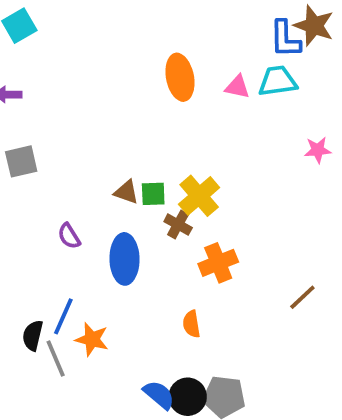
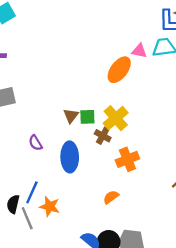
orange ellipse: (180, 77) -> (119, 70), moved, turned 48
brown triangle: (126, 192) -> (71, 116), turned 49
orange semicircle: (191, 324) -> (111, 197), turned 63

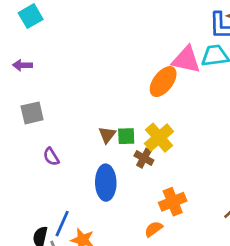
pink triangle: (139, 51) -> (186, 60), size x1.6
purple semicircle: (35, 143) -> (51, 157), moved
orange cross: (127, 159) -> (173, 202), moved

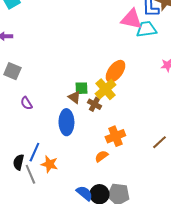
pink triangle: (186, 60) -> (131, 19), moved
orange ellipse: (163, 82) -> (115, 71), moved
gray square: (32, 113) -> (12, 71), turned 36
brown triangle: (107, 135) -> (74, 97), moved, turned -32

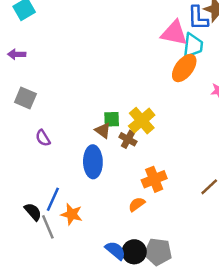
cyan trapezoid: (146, 29) -> (193, 46), turned 105
orange ellipse: (115, 71) -> (184, 68), moved
black semicircle: (18, 162) -> (33, 212), turned 126

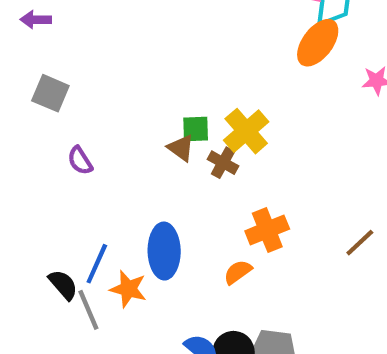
blue ellipse: (93, 162) -> (164, 251), moved

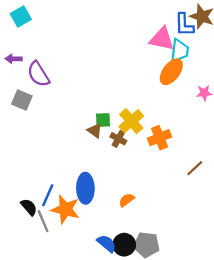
purple semicircle: (80, 161) -> (38, 74), moved, size x1.6
orange cross: (267, 230) -> (160, 138), moved
brown line: (360, 243) -> (195, 168), moved
orange star: (128, 289) -> (65, 209), size x1.4

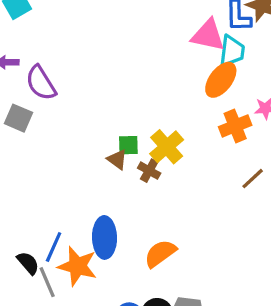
orange cross: (160, 138) -> (235, 126), moved
brown line: (195, 168) -> (253, 179), moved
orange semicircle: (127, 200) -> (160, 253), size x1.5

